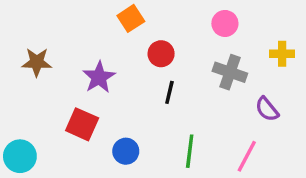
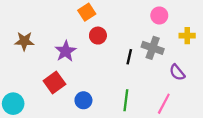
pink circle: (225, 23) -> (159, 15), moved
red circle: (161, 54) -> (98, 36), moved
black line: (169, 92) -> (129, 57), moved
red square: (82, 124) -> (54, 82), turned 30

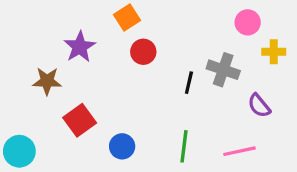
pink circle: (159, 15) -> (248, 22), moved
brown star: (24, 41) -> (47, 81), moved
purple star: (66, 51) -> (80, 47), moved
pink line: (164, 104) -> (239, 151), turned 50

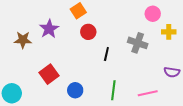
brown star: (47, 81) -> (23, 40), moved
black line: (189, 83) -> (106, 54), moved
purple semicircle: (259, 106) -> (172, 72), moved, turned -42

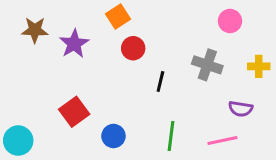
yellow cross: (169, 32) -> (259, 66), moved
brown star: (23, 40) -> (35, 30), moved
purple semicircle: (172, 72) -> (241, 109), moved

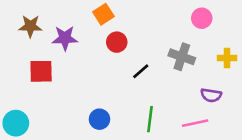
purple star: (74, 44) -> (65, 38), turned 30
black line: (160, 82) -> (141, 71), turned 36
red square: (74, 112) -> (41, 71), moved, turned 35

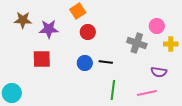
pink circle: (202, 18) -> (157, 26), moved
red square: (41, 71) -> (42, 59), moved
black line: (141, 71) -> (106, 62), moved, turned 48
blue circle: (99, 119) -> (85, 63), moved

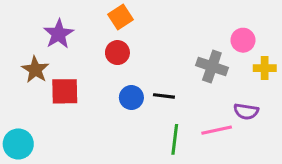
brown star: (23, 20) -> (35, 70), moved, turned 30
purple star: (49, 29) -> (59, 34), moved, turned -30
red circle: (88, 32) -> (117, 53), moved
pink line: (147, 93) -> (217, 130), moved

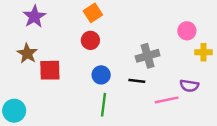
purple star: (59, 34) -> (34, 17), moved
gray cross: (212, 67) -> (148, 56), moved, turned -35
black line: (164, 96) -> (137, 81), moved
green line: (175, 139) -> (103, 105), moved

